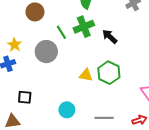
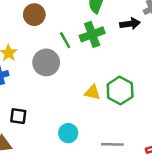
black arrow: (110, 37) -> (130, 24), moved, turned 126

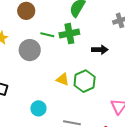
black arrow: (130, 24) -> (100, 50), moved
green line: (65, 40) -> (47, 35), turned -56

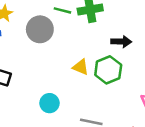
black arrow: (100, 50) -> (121, 42), moved

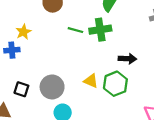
gray circle: (40, 29) -> (52, 87), moved

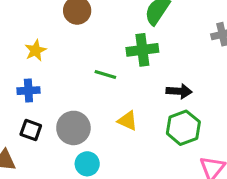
green line: (75, 30) -> (105, 75), moved
blue cross: (12, 50) -> (28, 91), moved
green hexagon: (115, 84) -> (183, 128), moved

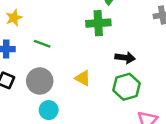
green line: (105, 75) -> (42, 44), moved

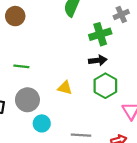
green cross: (98, 23) -> (100, 34), moved

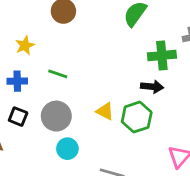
green hexagon: (105, 86) -> (137, 117), moved

